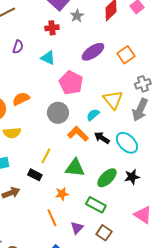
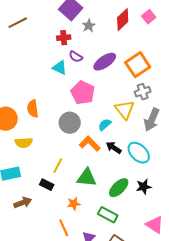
purple semicircle: (18, 47) -> (76, 57), moved, turned 104
orange square: (126, 55) -> (138, 65), size x1.4
gray cross: (143, 84) -> (143, 92), moved
orange semicircle: (21, 99) -> (33, 109), turned -72

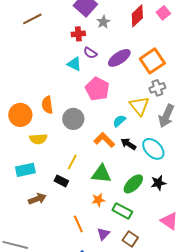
gray circle: (70, 123) -> (73, 119), moved
orange star: (74, 204) -> (98, 200), moved

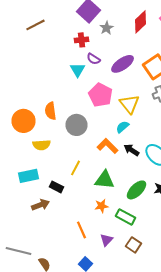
cyan triangle: (74, 64) -> (78, 70), turned 35
yellow triangle: (139, 106) -> (130, 104), moved
black rectangle: (61, 181) -> (56, 187), moved

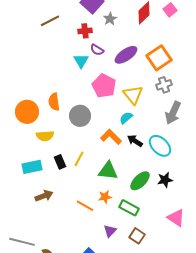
brown line: (36, 25) -> (50, 21), moved
black rectangle: (56, 187) -> (60, 162), moved, turned 40
orange line: (82, 230) -> (85, 206), moved, turned -36

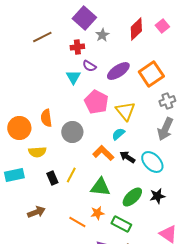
gray cross: (164, 85) -> (167, 101), moved
cyan rectangle: (32, 167) -> (14, 175), moved

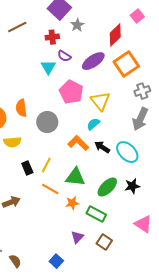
red diamond: (136, 29) -> (115, 35), moved
orange line: (77, 222) -> (50, 189), moved

